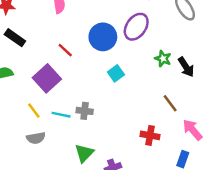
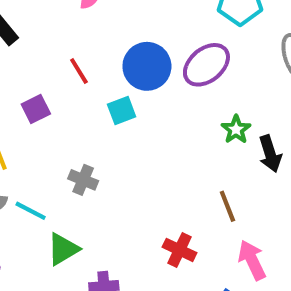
cyan square: (116, 73) -> (122, 111), moved
purple square: (47, 78) -> (36, 109), size x0.6
cyan line: (61, 115) -> (31, 211), moved

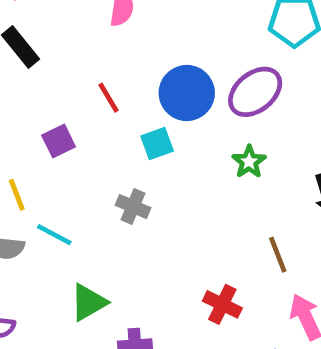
green star: (236, 129) -> (249, 162), moved
gray cross: (83, 180) -> (133, 207), moved
cyan line: (31, 211) -> (54, 235), moved

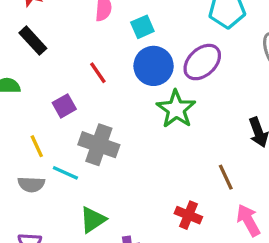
cyan square: (157, 144) -> (142, 27), moved
green star: (249, 162) -> (176, 109), moved, size x1.6
gray cross: (133, 207) -> (99, 145), moved, size x1.6

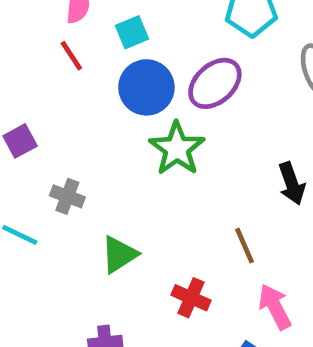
red line: (98, 73) -> (71, 56), moved
gray cross: (99, 145) -> (67, 196), size x0.6
green triangle: (93, 220) -> (119, 254), moved

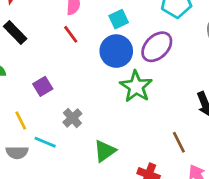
cyan square: (132, 32) -> (119, 19), moved
gray cross: (67, 196) -> (72, 118), turned 30

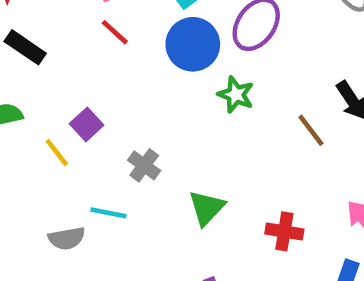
green star: (136, 87) -> (236, 95), size x0.7
yellow line: (21, 120) -> (57, 153), moved
brown line: (179, 142) -> (311, 130), moved

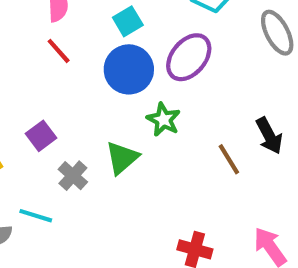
purple square: (87, 124) -> (41, 136), moved
green triangle: (207, 208) -> (122, 158), moved

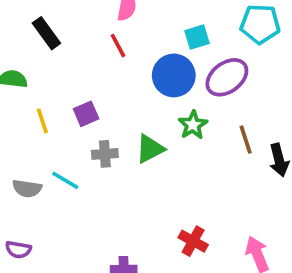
cyan square: (128, 21) -> (197, 37), moved
brown line: (229, 159) -> (246, 140), moved
gray cross: (73, 176) -> (105, 154), turned 30

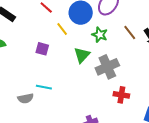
purple square: (86, 114) -> (42, 49), turned -32
yellow line: (42, 121) -> (62, 29), moved
gray cross: (105, 154) -> (107, 67), moved, size x1.6

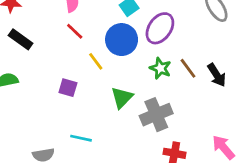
green star: (100, 35) -> (160, 68), moved
cyan line: (44, 87) -> (81, 138), moved

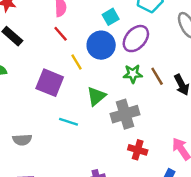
green star: (160, 68) -> (133, 74), turned -30
purple square: (68, 88) -> (50, 83), size x1.6
cyan line: (81, 138) -> (69, 122), moved

